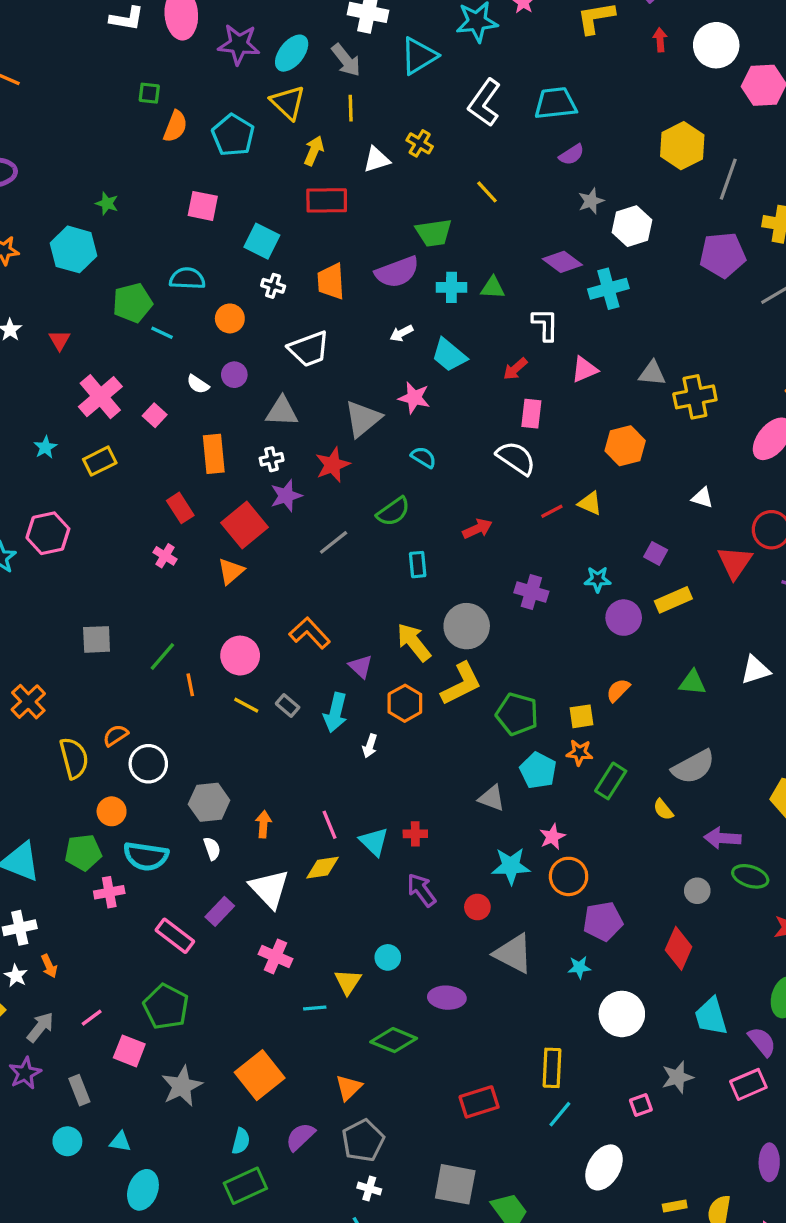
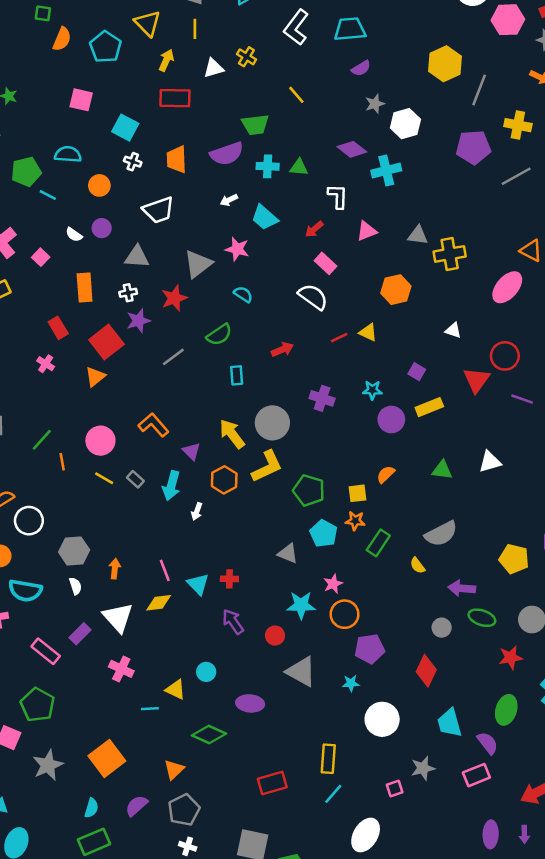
pink rectangle: (531, 414) -> (325, 263), turned -55
yellow triangle: (348, 982) -> (176, 690), turned -40

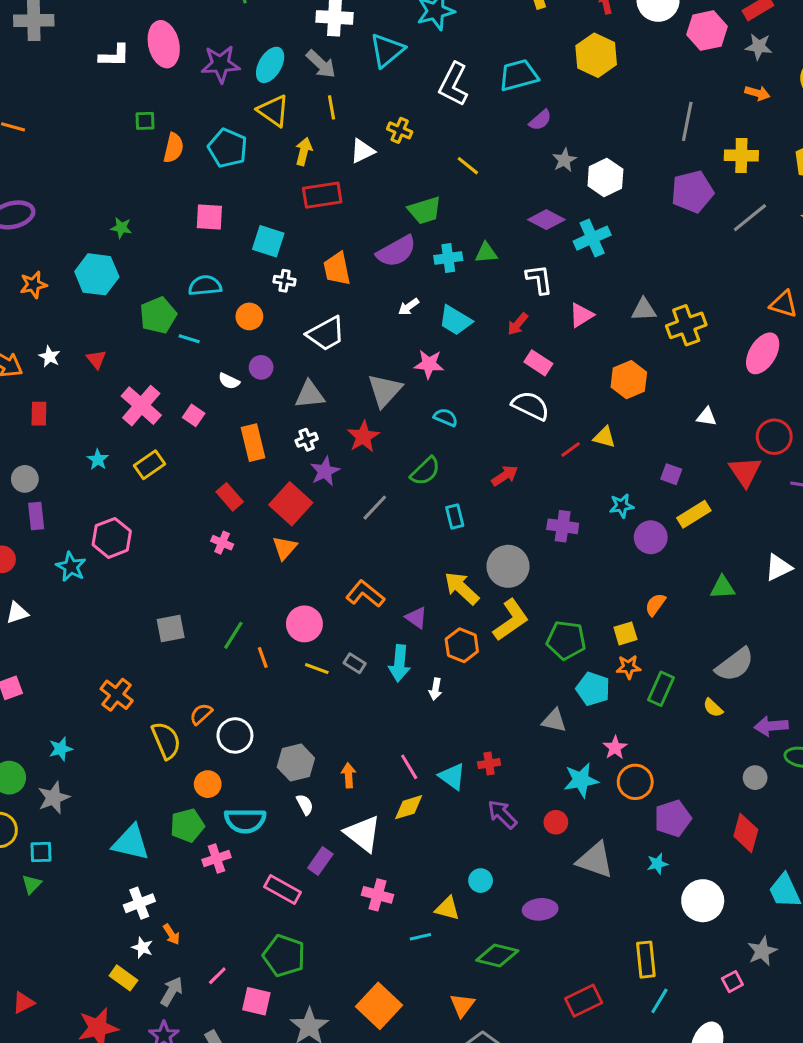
yellow hexagon: (445, 64) -> (596, 55), moved

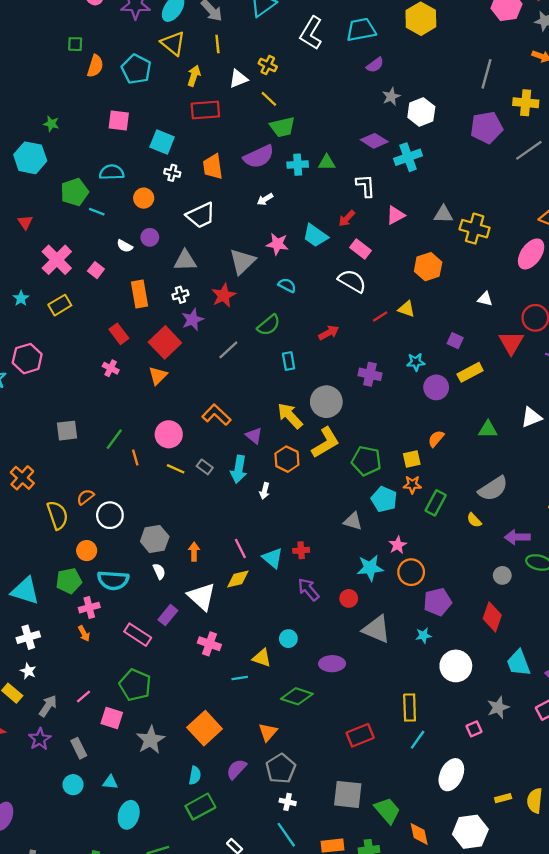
yellow line: (468, 166) -> (269, 99), moved
cyan trapezoid: (455, 320) -> (315, 236), moved
yellow cross: (686, 325) -> (475, 229), turned 32
orange arrow: (171, 934) -> (84, 634), moved

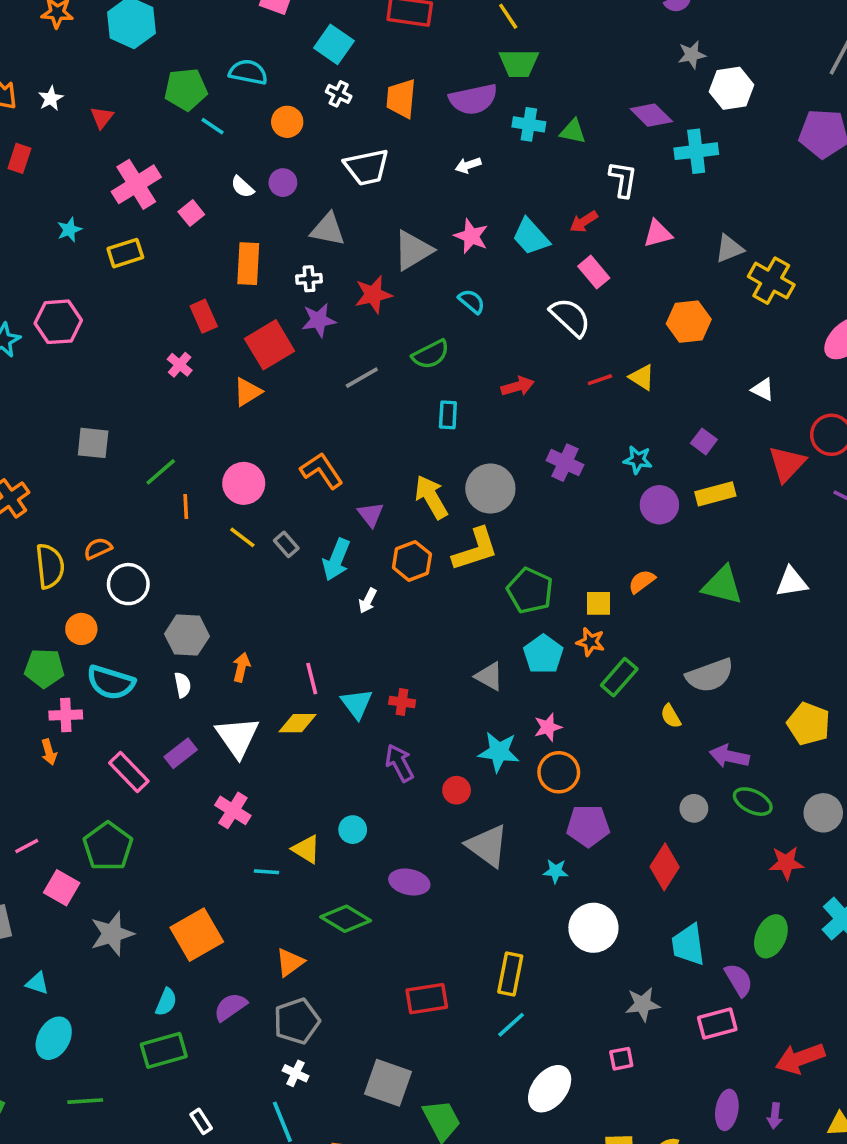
gray triangle: (443, 214) -> (729, 249), turned -36
green triangle: (488, 429) -> (722, 585), size x1.4
pink square: (474, 729) -> (621, 1059), moved

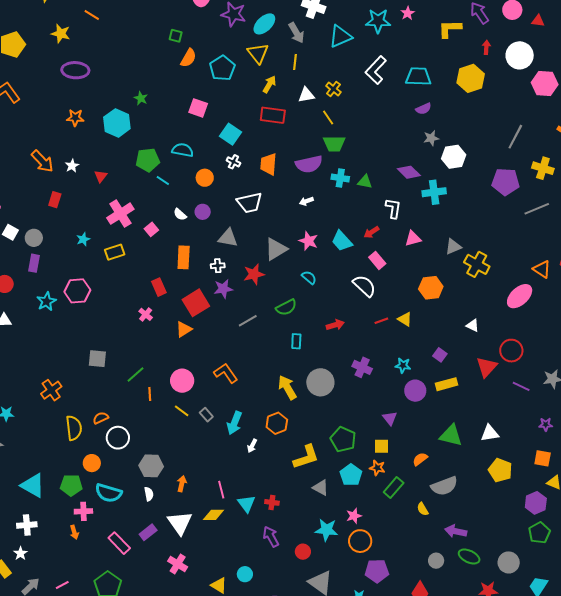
purple triangle: (371, 515) -> (390, 418), moved
yellow L-shape: (475, 549) -> (306, 457), moved
orange semicircle: (642, 581) -> (420, 459), moved
yellow pentagon: (809, 724) -> (500, 470), moved

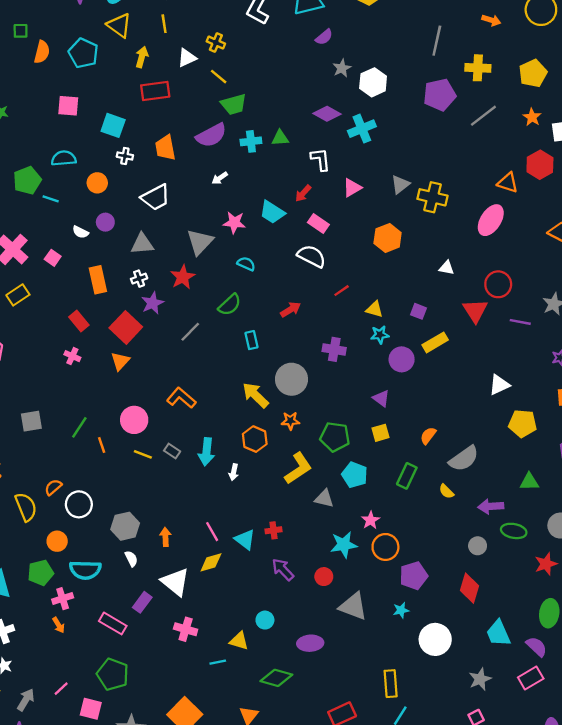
yellow triangle: (405, 319) -> (374, 309), moved
green triangle: (451, 435) -> (529, 482), moved, size x0.7
orange star: (377, 468) -> (290, 421), moved

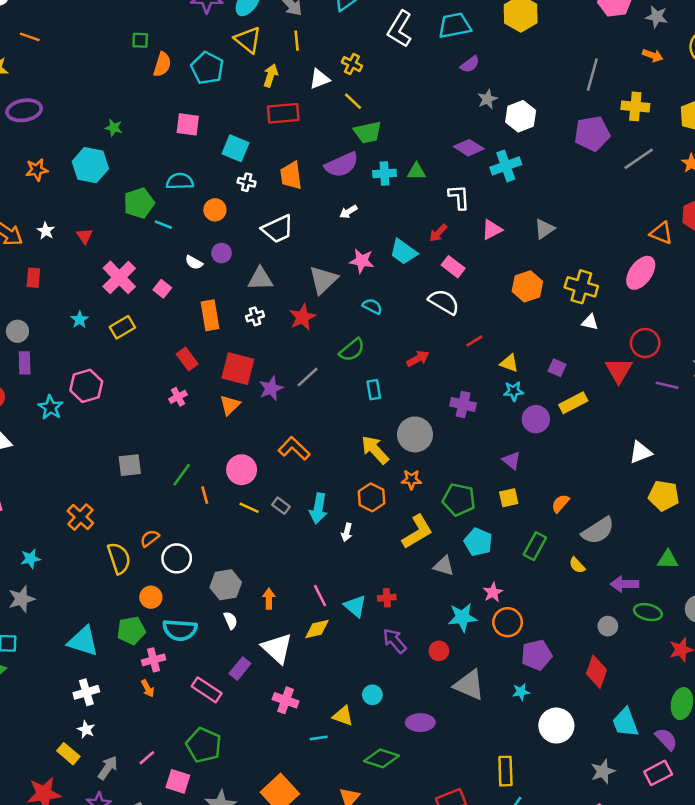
yellow cross: (433, 197) -> (581, 287), moved
purple star: (153, 303) -> (271, 388), moved
red square: (126, 327) -> (238, 369), turned -32
pink cross: (72, 356) -> (178, 397), turned 35

